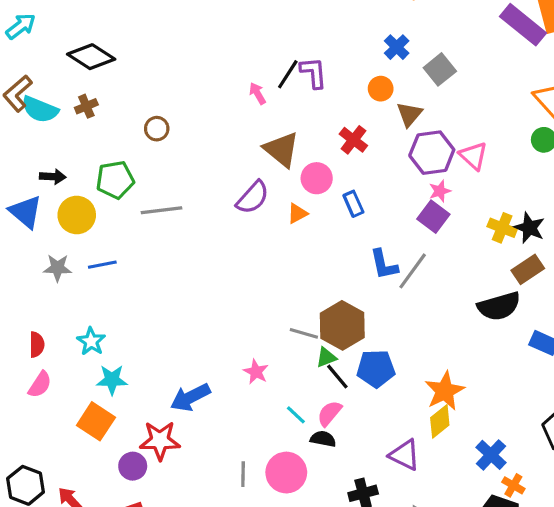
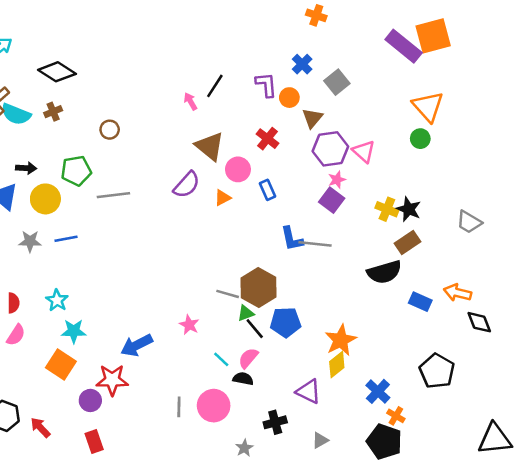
purple L-shape: (313, 73) -> (266, 85), moved
gray line: (413, 271) -> (315, 244), turned 60

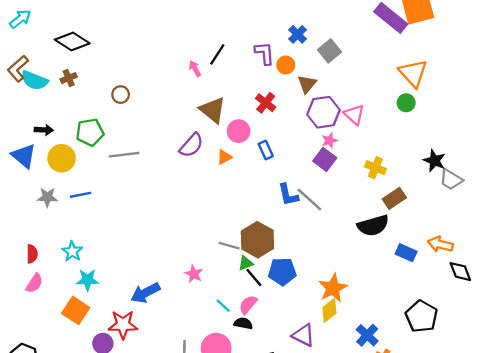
black star: (409, 209) -> (434, 161), moved
gray line: (315, 244) -> (309, 200), turned 36

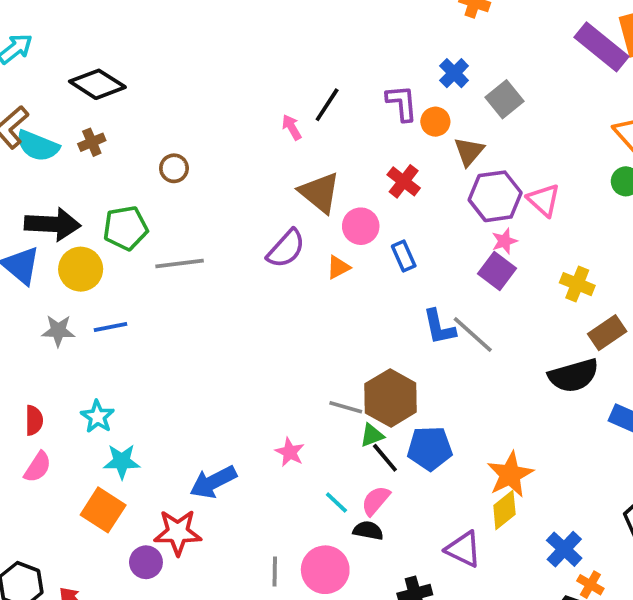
black arrow: (44, 130) -> (53, 224), size x1.8

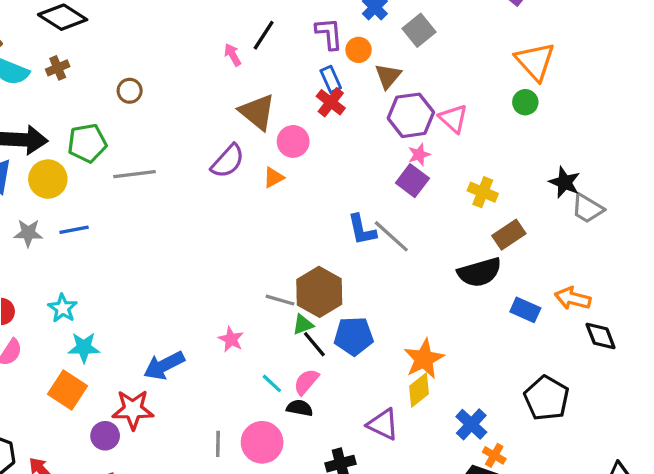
blue rectangle: (404, 256) -> (331, 79), moved

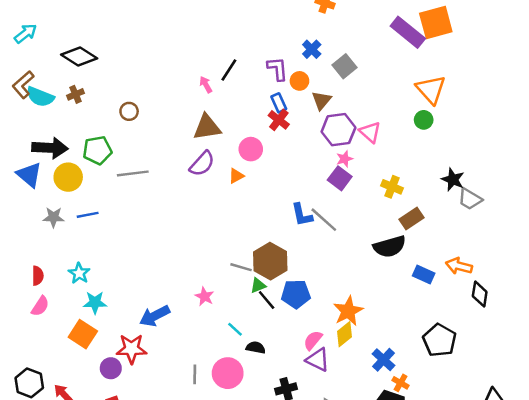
brown triangle: (257, 112) -> (207, 127), moved, turned -48
black diamond: (601, 336) -> (480, 294), turned 30
pink semicircle: (306, 382) -> (313, 340), moved

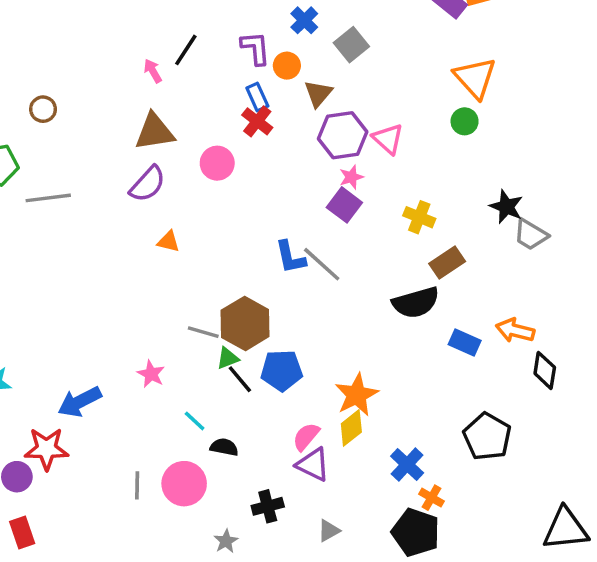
orange triangle: (236, 176) -> (168, 242), moved, turned 42

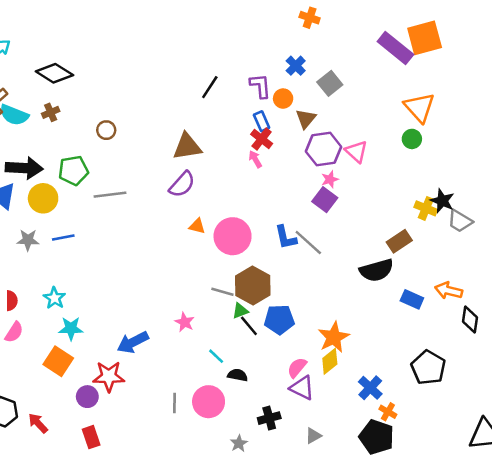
pink arrow: (153, 71) -> (255, 159), moved
pink circle: (217, 163) -> (233, 236), moved, size x1.5
yellow cross: (419, 217) -> (426, 208), moved

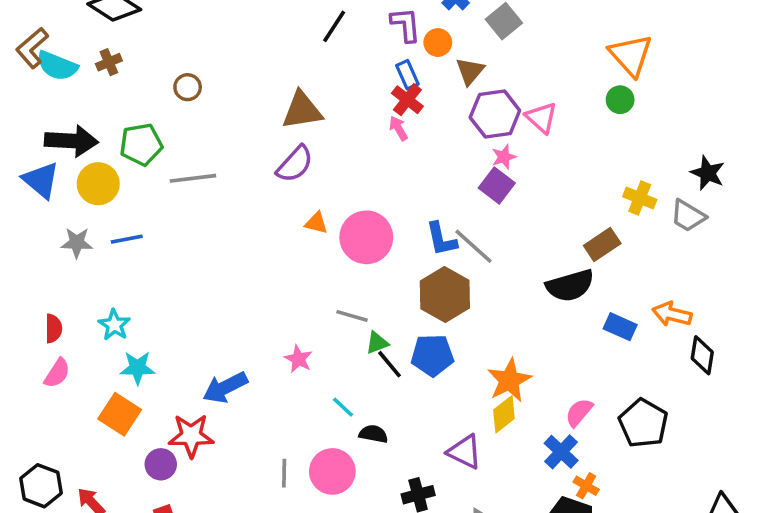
black star: (442, 201) -> (708, 173), moved
brown hexagon: (253, 285) -> (445, 295), moved
pink semicircle: (297, 368) -> (579, 412), moved

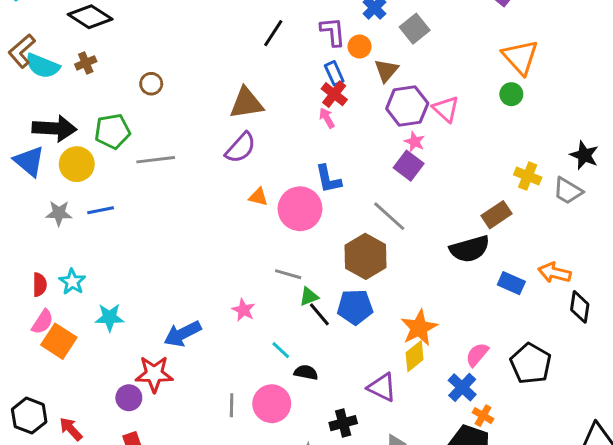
pink star: (504, 157) -> (415, 142), turned -30
blue L-shape: (441, 239) -> (328, 179), moved
cyan star: (114, 325) -> (72, 282), moved
orange square: (120, 414) -> (59, 341), moved

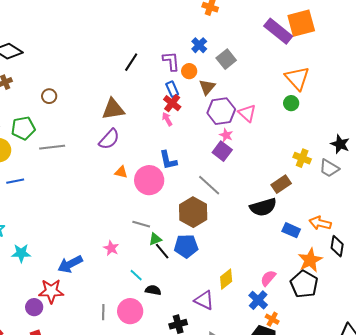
orange star: (419, 328) -> (310, 260), moved

